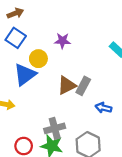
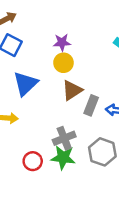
yellow circle: (38, 59) -> (63, 63), moved
gray rectangle: (83, 86) -> (91, 105), moved

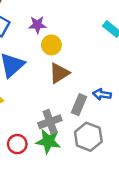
purple star: (62, 42) -> (37, 25), moved
gray rectangle: (91, 105) -> (79, 105), moved

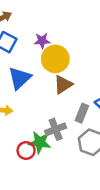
yellow circle: (51, 45) -> (55, 59), size x1.5
green star: (48, 141) -> (40, 142), moved

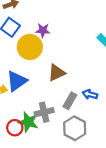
yellow circle: (55, 59) -> (30, 47), moved
blue triangle: (20, 78) -> (17, 81), moved

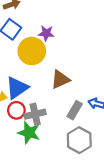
gray cross: (44, 112) -> (35, 114), moved
red circle: (15, 128) -> (16, 110), moved

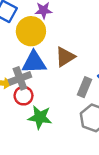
blue triangle: (17, 88) -> (34, 62), moved, turned 40
gray cross: (35, 114) -> (20, 78), moved

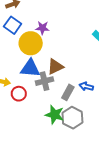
gray cross: (20, 78) -> (44, 81), moved
green star: (40, 117) -> (55, 115), moved

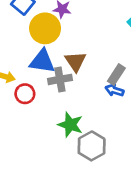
brown triangle: (55, 67) -> (76, 61), turned -42
gray rectangle: (68, 92) -> (116, 75), moved
gray hexagon: (72, 118) -> (92, 146), moved

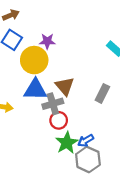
blue arrow: (114, 90) -> (86, 141), moved, turned -42
red circle: (25, 94) -> (59, 120), moved
green star: (70, 125) -> (67, 143), turned 30

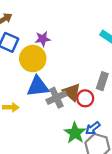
brown triangle: (65, 86) -> (72, 92), moved
red circle: (59, 120) -> (85, 98), moved

